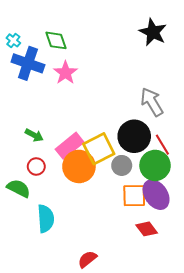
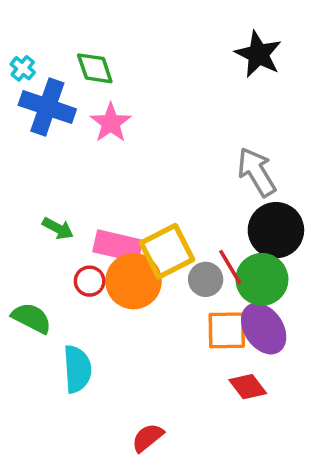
black circle: (134, 136) -> (276, 230), moved
red line: (162, 145) -> (230, 267), moved
pink rectangle: (70, 146) -> (118, 246), turned 52
red circle: (36, 166) -> (90, 281), moved

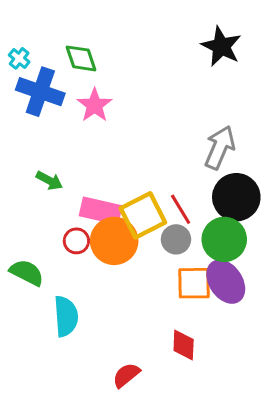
gray arrow: (257, 172) -> (220, 147), turned 54
green arrow: (58, 228) -> (49, 181), moved
red line: (230, 267) -> (181, 209), moved
red diamond: (248, 387) -> (184, 345), moved, turned 40

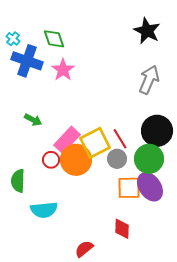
gray arrow: (220, 147) -> (149, 80), moved
pink rectangle: (101, 211) -> (67, 140), turned -60
green semicircle: (27, 273) -> (18, 181), turned -115
cyan semicircle: (66, 316) -> (44, 210), turned 88

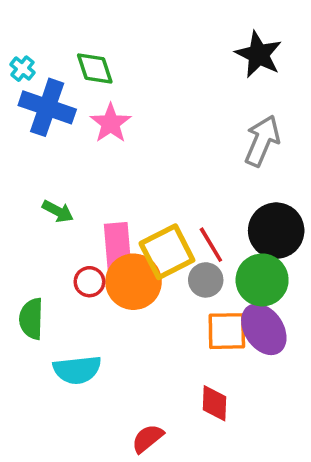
pink rectangle: (67, 140) -> (118, 246), turned -48

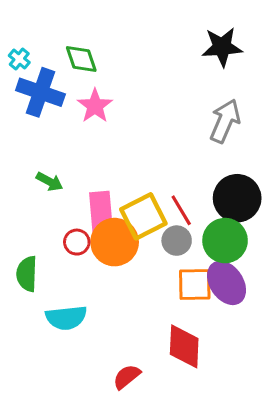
black star: (259, 54) -> (222, 47), turned -30
red diamond: (215, 403) -> (184, 346), size x1.4

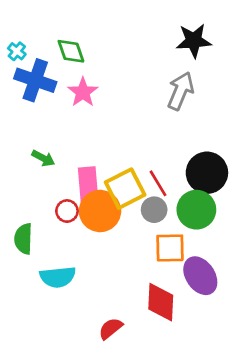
gray arrow: (225, 121) -> (181, 91), moved
purple ellipse: (227, 283) -> (200, 276), moved

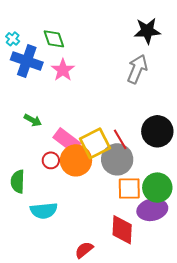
pink rectangle: (88, 185) -> (67, 140), turned -48
gray circle: (154, 210) -> (117, 159), size x1.6
green circle: (196, 210) -> (157, 188), moved
purple ellipse: (200, 276) -> (152, 210), turned -68

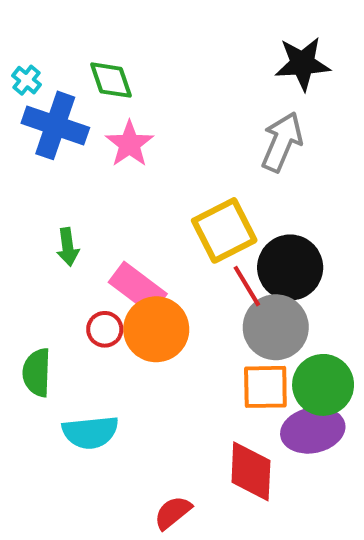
green arrow: (33, 120) -> (68, 247), turned 54
black circle: (157, 131) -> (290, 268), moved
yellow square: (95, 143) -> (224, 230), moved
gray circle: (117, 159) -> (276, 327), moved

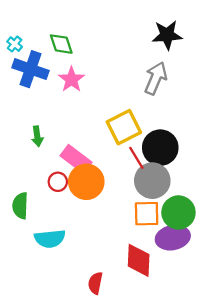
red semicircle: (173, 513) -> (95, 283), turned -40

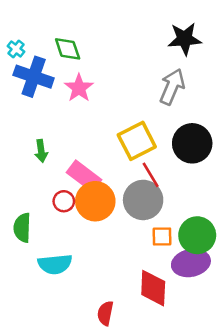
black circle: (160, 148) -> (192, 143), moved
gray circle: (152, 181) -> (143, 200), moved
orange square: (147, 214) -> (162, 236), size x0.7

